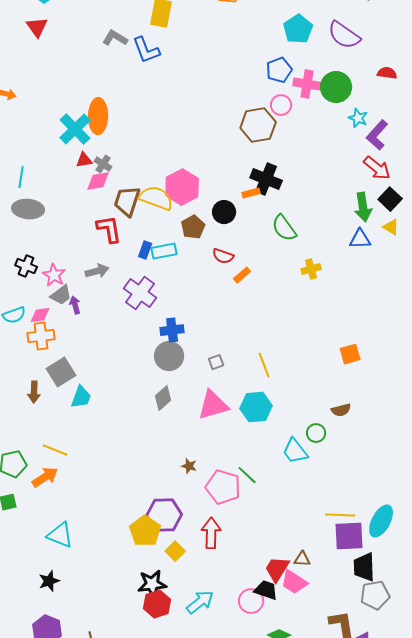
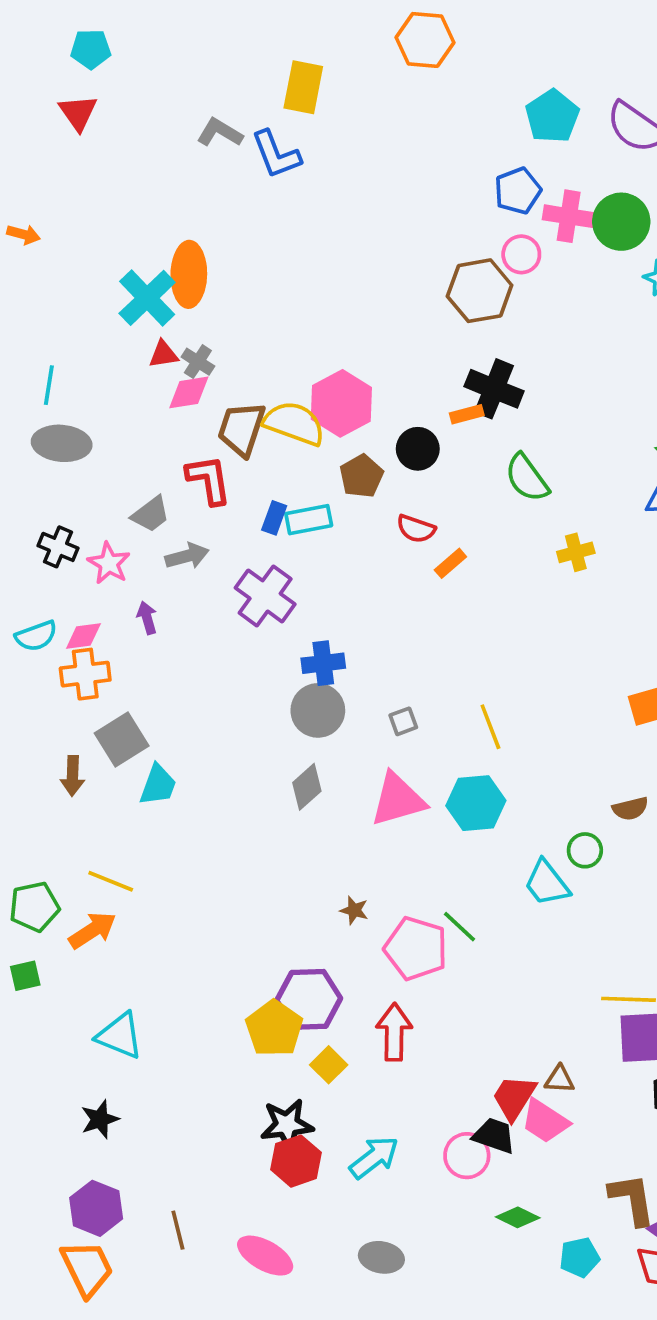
gray trapezoid: (61, 295) -> (151, 514), moved

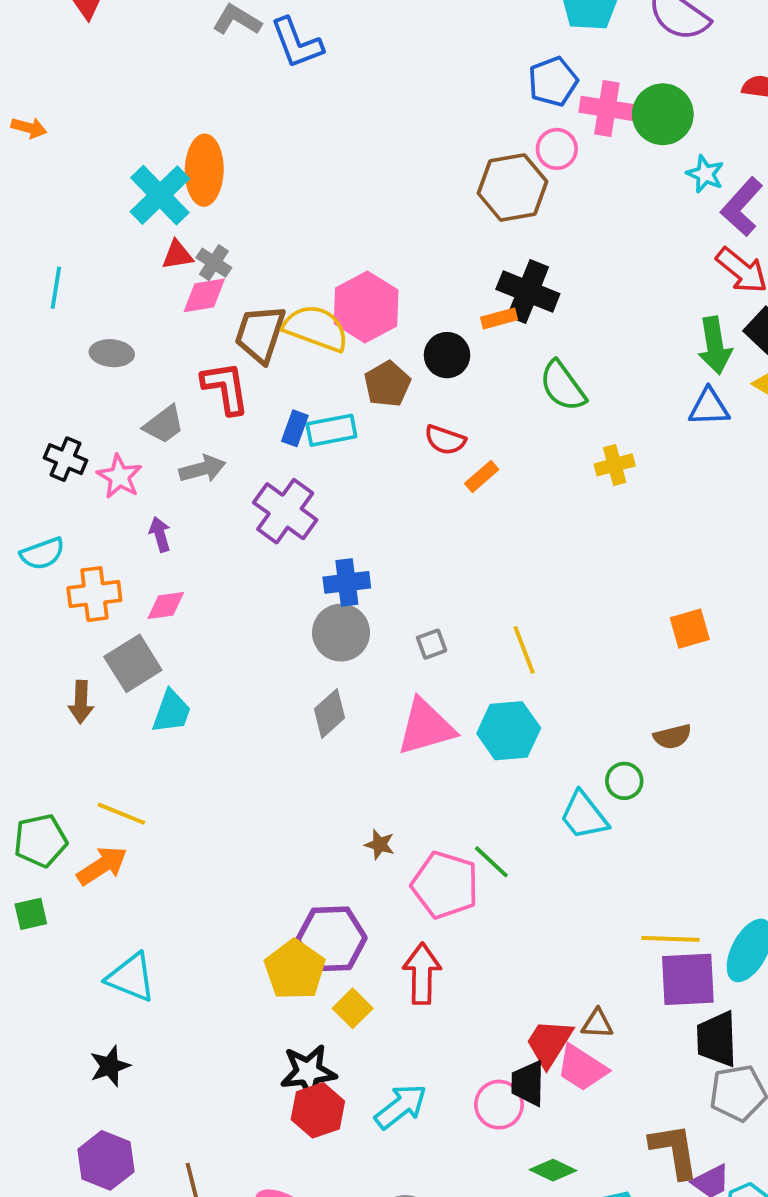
gray ellipse: (62, 443) -> (112, 353), moved, size x0.7
pink diamond: (83, 636) -> (166, 606), moved
black trapezoid: (494, 1136) -> (528, 1083), turned -108

